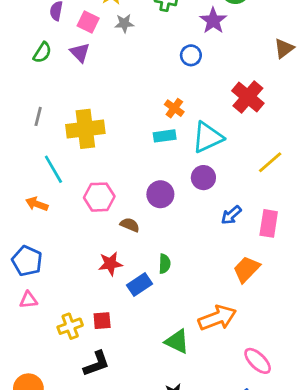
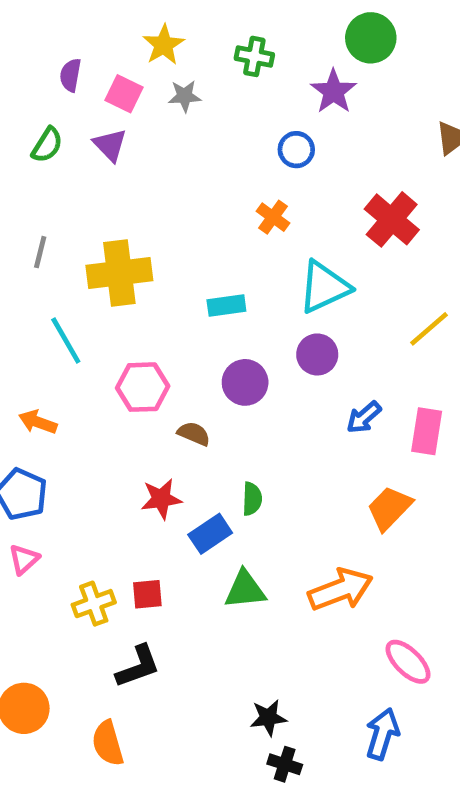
orange cross: (174, 108) -> (273, 217), moved
cyan rectangle: (165, 136) -> (226, 306), moved
orange arrow: (37, 204) -> (38, 422), moved
pink triangle: (28, 300) -> (24, 559), turned -36
green triangle: (177, 341) -> (245, 590), moved, turned -32

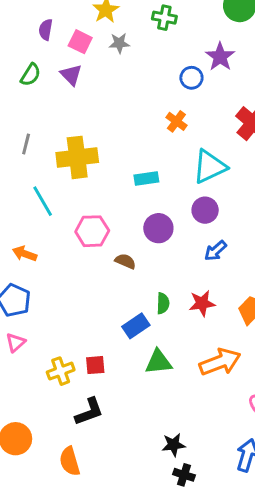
purple star: (334, 91) -> (220, 57), moved
blue arrow: (364, 417) -> (216, 251), moved
red star: (161, 499) -> (202, 303), moved

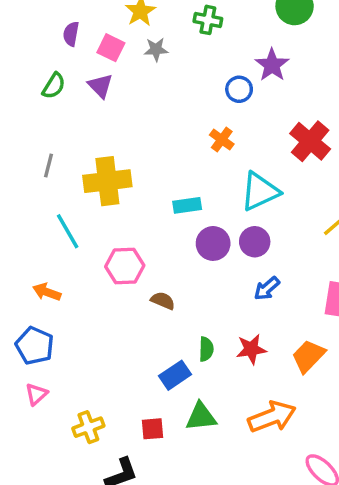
purple circle: (158, 228) -> (213, 243), moved
red square: (95, 365) -> (152, 429), moved

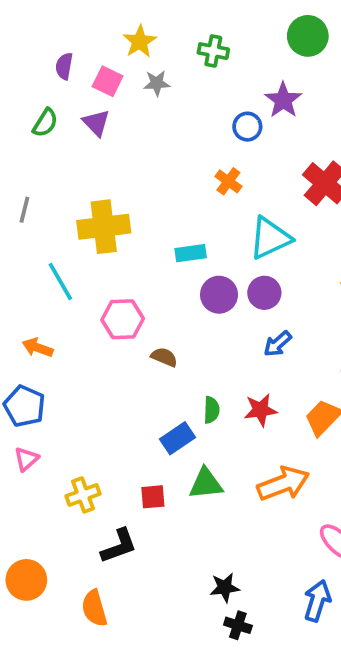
gray line: (49, 166) -> (24, 210), moved

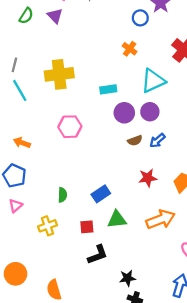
cyan line: (60, 281) -> (20, 90), moved
brown semicircle: (164, 357) -> (135, 141), moved, turned 136
green semicircle: (211, 410) -> (62, 195), moved
black L-shape: (119, 546) -> (98, 255), moved

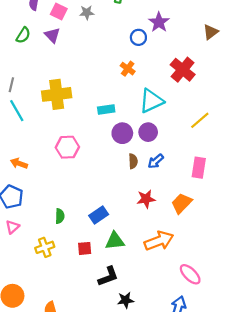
brown semicircle: (135, 141) -> (133, 161), turned -72
black L-shape: (98, 255) -> (108, 276), moved

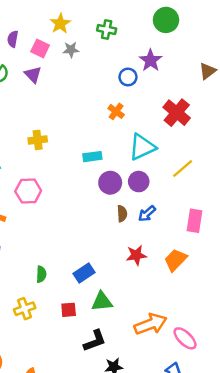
yellow cross: (57, 94) -> (38, 140), size x0.6
yellow line: (200, 120) -> (183, 168), moved
pink hexagon: (67, 147) -> (28, 191), moved
orange arrow: (159, 241) -> (151, 324), moved

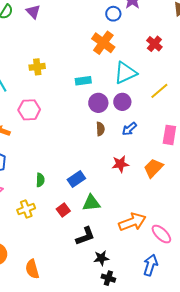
orange cross: (116, 111) -> (103, 43), size x1.6
red cross: (177, 113) -> (154, 44), size x0.7
brown semicircle: (122, 214) -> (100, 129), moved
red square: (69, 310) -> (63, 210), turned -32

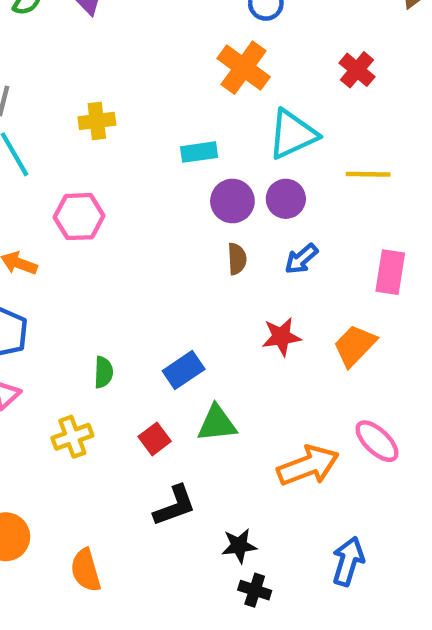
yellow line: (159, 91) -> (368, 174), turned 42
pink ellipse: (161, 234) -> (377, 441), moved
black L-shape: (85, 236) -> (175, 506), moved

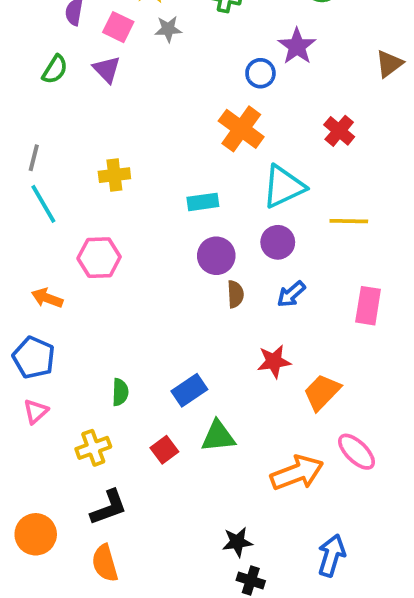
purple circle: (232, 201) -> (216, 256), moved
orange trapezoid: (355, 346) -> (322, 392), moved
black L-shape: (175, 506) -> (109, 507), moved

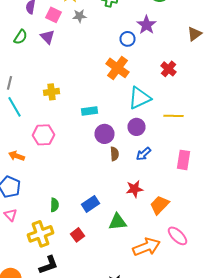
cyan rectangle: (203, 202) -> (90, 111), moved
pink triangle: (36, 411) -> (10, 215), turned -32
green triangle: (218, 436) -> (118, 222), moved
yellow cross: (93, 448) -> (40, 234), size x1.4

